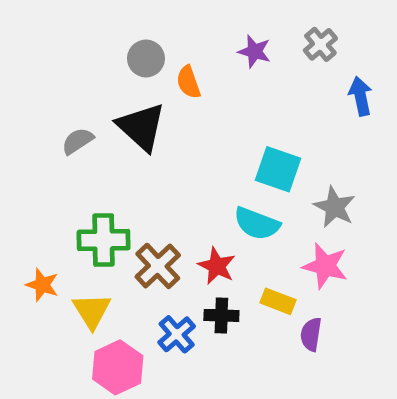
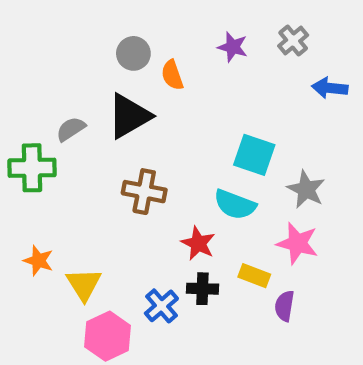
blue arrow: (361, 96) -> (330, 88), turned -72
black triangle: (141, 127) -> (129, 116), turned 48
green cross: (104, 240) -> (32, 168), moved
brown cross: (158, 266) -> (144, 192), moved, turned -36

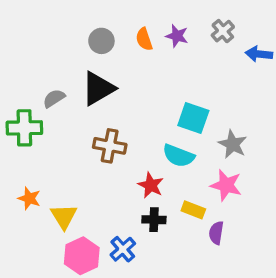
orange semicircle: (172, 75) -> (144, 39), moved
blue arrow: (330, 88) -> (259, 54), moved
blue cross: (161, 306) -> (123, 249), moved

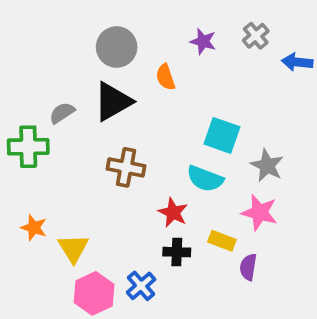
orange semicircle: (144, 39) -> (165, 77), moved
gray circle: (101, 41) -> (117, 47), size x1.4

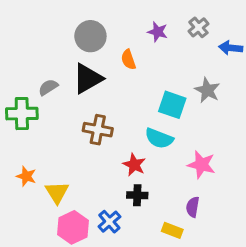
gray star: (267, 165) -> (207, 90), moved
yellow rectangle: (222, 241) -> (172, 230), moved

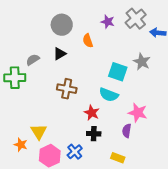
gray cross: (199, 27) -> (136, 19), size x1.5
black triangle: (88, 79) -> (60, 54), size x0.6
orange star: (26, 176) -> (21, 145), moved
purple semicircle: (193, 207) -> (127, 131), moved

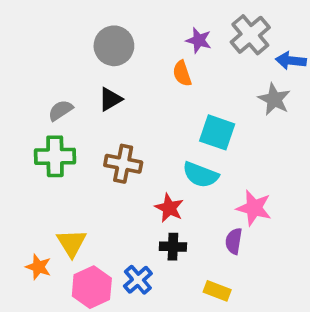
orange semicircle: (88, 41) -> (182, 73), moved
gray star: (142, 62) -> (274, 99), moved
green cross: (15, 78) -> (55, 156), moved

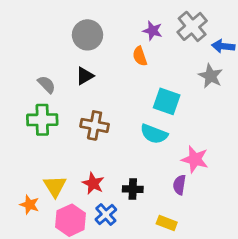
gray semicircle: (61, 110) -> (46, 84), turned 78
red star: (169, 208) -> (93, 183), moved

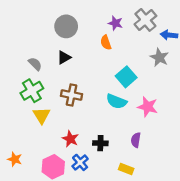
cyan square: (167, 101) -> (126, 77), turned 30
green cross: (42, 120) -> (32, 91), turned -30
pink star: (195, 159) -> (148, 107), moved
yellow triangle: (55, 186) -> (41, 115), moved
orange star: (30, 205) -> (15, 159), moved

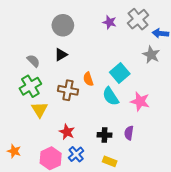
orange semicircle: (106, 42) -> (88, 79), moved
cyan semicircle: (116, 101) -> (111, 96), turned 36
black cross: (100, 143) -> (105, 135), moved
yellow rectangle: (126, 169) -> (110, 161), moved

